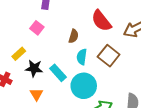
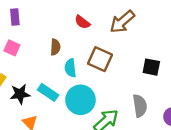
red semicircle: (101, 21) -> (82, 22), size x0.6

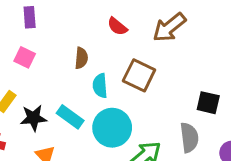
black square: (151, 67) -> (208, 103), moved

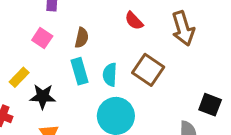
brown arrow: (169, 27) -> (183, 28), turned -76
brown semicircle: (81, 58) -> (82, 38), moved
cyan rectangle: (70, 117) -> (79, 71), moved, turned 30

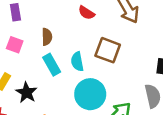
black star: (43, 96) -> (26, 93), turned -30

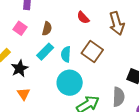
cyan rectangle: (52, 65) -> (45, 52), turned 60

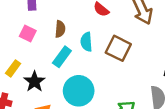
cyan semicircle: (66, 54) -> (86, 42), moved
cyan circle: (70, 83) -> (79, 91), moved

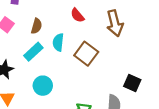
cyan circle: (79, 91) -> (43, 86), size x0.7

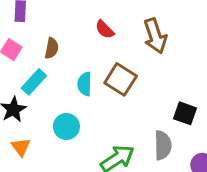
cyan semicircle: (58, 42) -> (85, 84), moved
cyan rectangle: (33, 52) -> (34, 82), moved

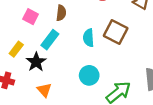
cyan circle: (66, 127) -> (89, 75), moved

